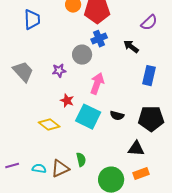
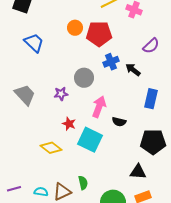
blue trapezoid: (32, 20) -> (34, 43), turned -45
blue cross: (99, 39) -> (111, 62), moved
black semicircle: (117, 116) -> (119, 122), moved

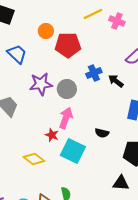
orange circle: (75, 28) -> (46, 31), moved
red pentagon: (99, 34) -> (68, 45), moved
purple star: (61, 94) -> (41, 84), moved, size x1.6
pink arrow: (99, 107) -> (66, 118), moved

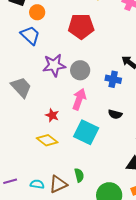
orange circle: (46, 31) -> (37, 12), moved
blue cross: (94, 73) -> (113, 79), moved, turned 35
red star: (52, 135) -> (52, 115), moved

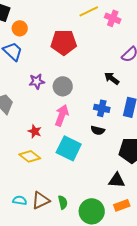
purple star: (54, 65) -> (37, 81), size x0.7
blue cross: (113, 79) -> (102, 108), moved
green semicircle: (79, 175) -> (63, 202), moved

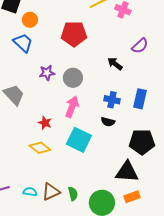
black arrow: (112, 78) -> (115, 64), moved
black triangle: (117, 180) -> (127, 172), size x1.4

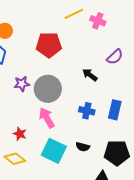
gray circle: (73, 78) -> (48, 89), size x1.4
pink arrow: (72, 107) -> (47, 118), turned -50
black semicircle: (108, 122) -> (83, 147), moved

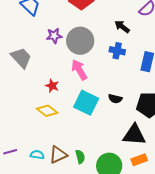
blue cross: (87, 111) -> (117, 51), moved

